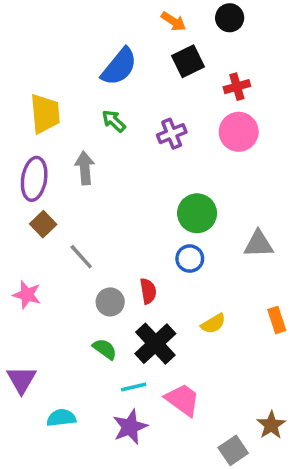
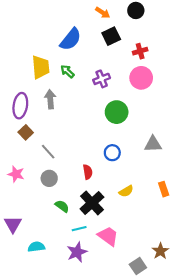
yellow trapezoid: (45, 114) -> (41, 67), moved
green circle: (197, 213) -> (117, 112), moved
gray circle: (110, 302) -> (49, 178), moved

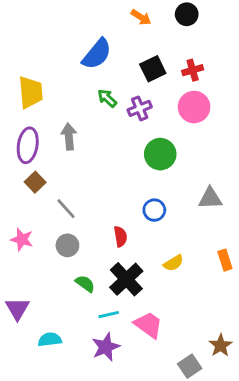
black square: (111, 36) -> (153, 69), moved
yellow trapezoid: (41, 67) -> (31, 92), moved
green arrow: (67, 71) -> (107, 98), moved

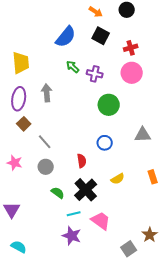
black square: (153, 69) -> (101, 36), moved, turned -36
purple cross: (140, 108) -> (95, 74), turned 35
cyan semicircle: (50, 340) -> (19, 247), moved, turned 35
purple star: (106, 347) -> (72, 236), turned -30

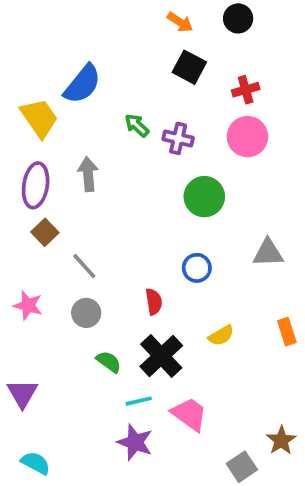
blue semicircle: (66, 37) -> (82, 84), moved
yellow trapezoid: (21, 63) -> (39, 118), turned -30

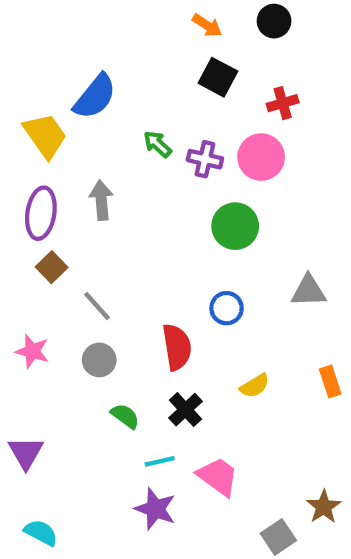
pink circle: (247, 137) -> (261, 157), moved
red semicircle: (154, 302) -> (177, 347), size x1.5
black cross: (161, 356) -> (186, 410), size x0.7

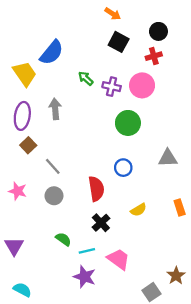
black circle: (274, 21) -> (158, 31), moved
green semicircle: (125, 416) -> (63, 239), moved

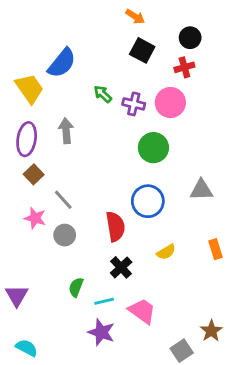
blue circle: (123, 168) -> (148, 201), size x1.5
pink star: (18, 191) -> (35, 218), moved
green semicircle: (63, 239) -> (76, 287), turned -105

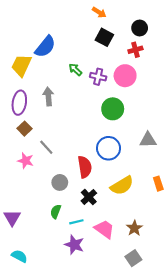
yellow trapezoid: (29, 88) -> (21, 65), turned -120
gray circle: (65, 235) -> (60, 182), moved
yellow semicircle: (166, 252) -> (122, 186), size x1.6
brown star: (211, 331) -> (134, 228), moved

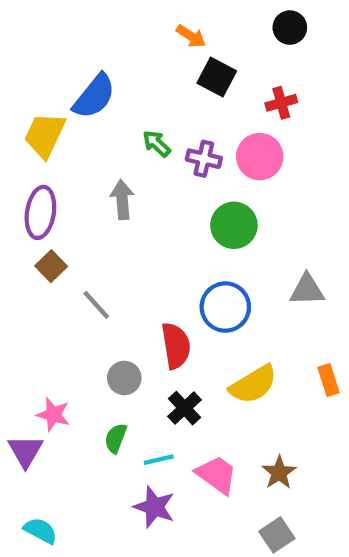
orange arrow: (99, 12) -> (191, 36), moved
black circle: (140, 28) -> (290, 28), moved
gray arrow: (48, 96) -> (122, 200), moved
pink star: (26, 161) -> (53, 415), moved

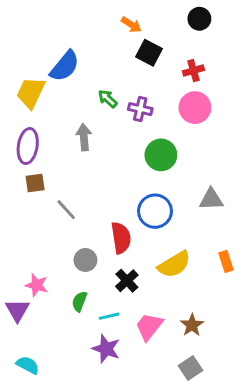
pink circle: (260, 157) -> (195, 108), moved
brown square: (51, 266) -> (35, 183), turned 36
pink trapezoid: (217, 475) -> (149, 327), turned -88

